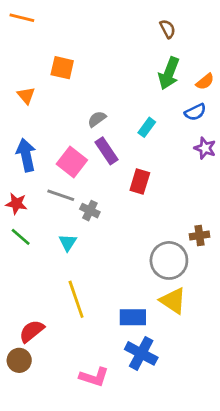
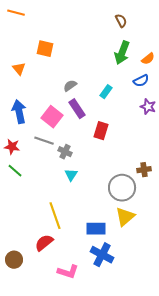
cyan triangle: (68, 242) -> (71, 175), moved
yellow triangle: (173, 301) -> (125, 217), turned 45
red semicircle: (32, 331) -> (44, 243), moved

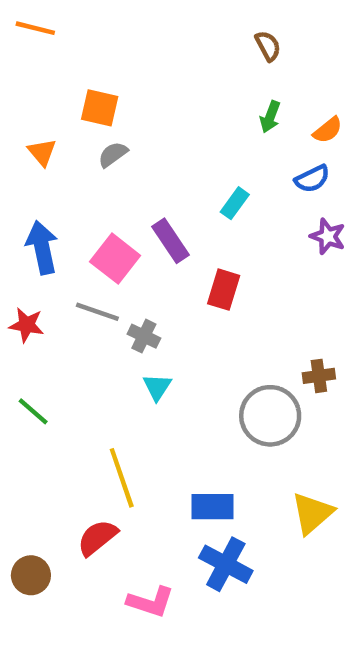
green arrow: (122, 53) -> (270, 117), size x0.6
gray semicircle: (70, 86) -> (113, 154), moved
green line: (15, 171) -> (33, 411), moved
yellow triangle: (125, 217) -> (312, 513), moved

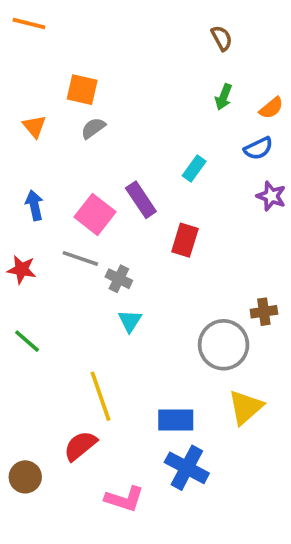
blue arrow: (42, 247) -> (34, 205), size x0.7
yellow triangle: (312, 513) -> (246, 407), moved

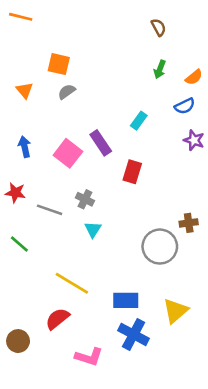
gray line: (80, 258) -> (50, 210), moved
yellow line: (101, 396) -> (72, 283), turned -40
yellow triangle: (246, 407) -> (176, 311), moved

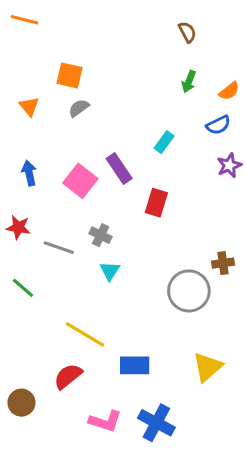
purple star: (194, 140) -> (229, 165), turned 30
blue rectangle: (126, 300) -> (135, 365), moved
blue cross: (134, 334) -> (156, 423), moved

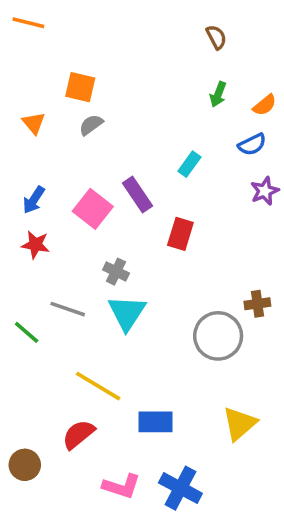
blue arrow: (29, 173) -> (34, 200), turned -135
red star: (18, 227) -> (36, 245), moved
gray line: (59, 248) -> (68, 309), moved
cyan triangle: (110, 271) -> (127, 313), size x1.6

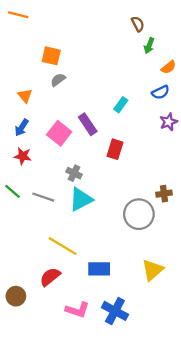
green arrow: (218, 94) -> (149, 46), moved
orange triangle: (34, 123) -> (25, 96), moved
cyan triangle: (127, 313) -> (81, 199), turned 30
green line: (27, 332) -> (12, 191), moved

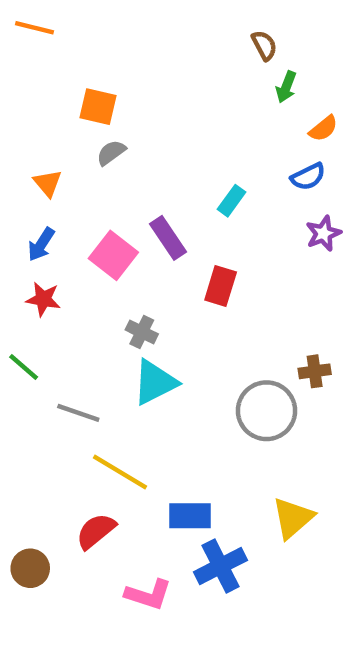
gray line: (43, 197) -> (78, 413), moved
blue cross: (115, 311) -> (221, 566), moved, turned 35

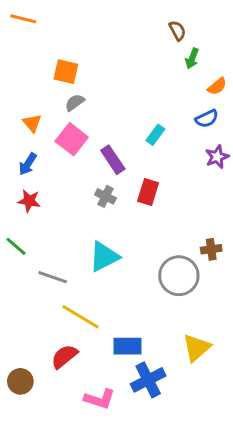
pink square: (113, 255) -> (72, 139), moved
gray cross: (142, 332) -> (105, 196), moved

